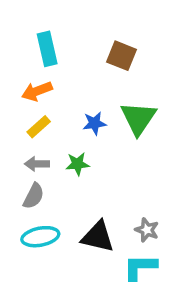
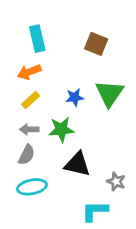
green star: (78, 164) -> (61, 129), size x1.4
black triangle: (98, 237) -> (77, 164), moved
cyan L-shape: (140, 267) -> (95, 211), moved

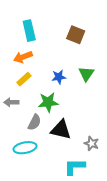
green triangle: (109, 93) -> (86, 74), size x0.7
gray arrow: (29, 129) -> (11, 102), moved
gray semicircle: (27, 155) -> (34, 122), moved

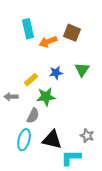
orange arrow: (23, 57) -> (48, 42), moved
yellow rectangle: (24, 79) -> (31, 80), moved
black triangle: (61, 130) -> (52, 140), moved
cyan ellipse: (25, 148) -> (24, 140), turned -65

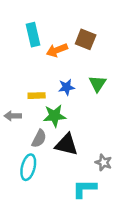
yellow rectangle: (31, 80) -> (37, 96), turned 40
black triangle: (52, 140) -> (66, 145), moved

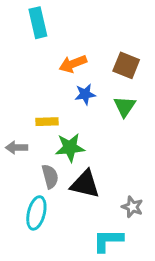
cyan rectangle: (33, 35) -> (38, 23), moved
brown square: (86, 39) -> (126, 65), moved
blue star: (66, 87) -> (85, 94), moved
gray semicircle: (39, 139) -> (50, 176), turned -42

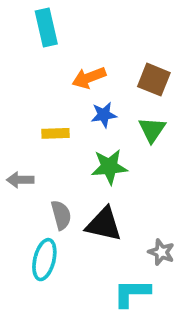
yellow rectangle: (47, 122) -> (56, 133), moved
green star: (70, 148) -> (109, 167), moved

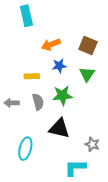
gray semicircle: (61, 215) -> (38, 102), moved

